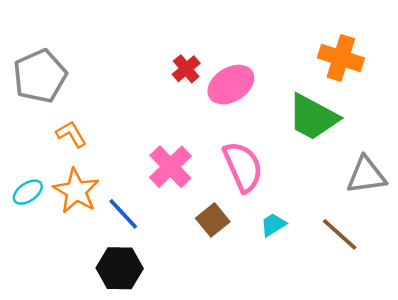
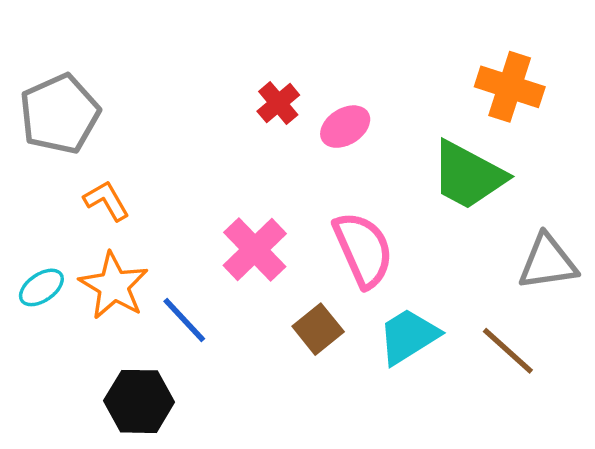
pink ellipse: (231, 85) -> (345, 127), size x0.7
cyan trapezoid: (273, 225) -> (408, 336), size x1.6
black hexagon: (120, 268) -> (139, 401), moved

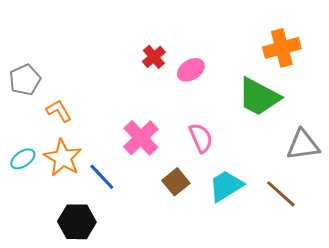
orange cross: (510, 87) -> (282, 48), turned -33
gray pentagon: (59, 114) -> (25, 80), moved, size x0.7
pink semicircle: (363, 250) -> (201, 138), size x0.7

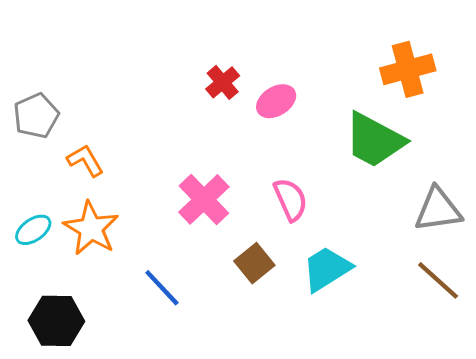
blue line: (102, 177) -> (162, 288), moved
brown line: (281, 194) -> (438, 280), moved
black hexagon: (77, 222) -> (56, 321), moved

